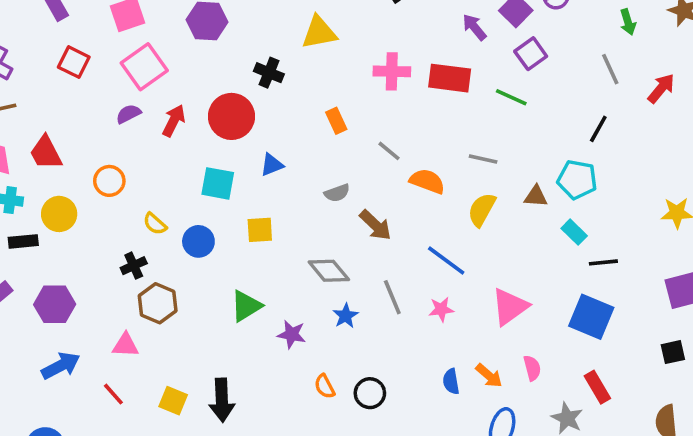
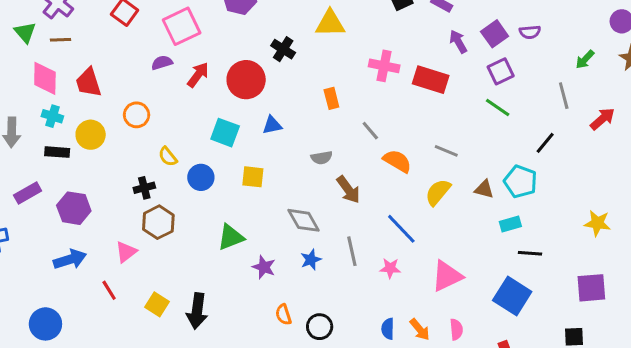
green arrow: (628, 22) -> (585, 59), turned 50
green line: (511, 97) -> (498, 108), moved
cyan rectangle: (574, 232) -> (510, 224), turned -70
pink triangle: (125, 345) -> (126, 252), turned -50

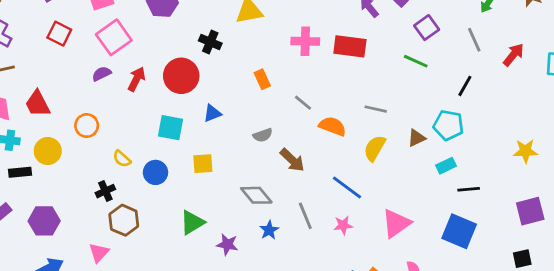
purple square: (501, 71) -> (427, 28), moved
brown triangle: (484, 189) -> (416, 138), turned -30

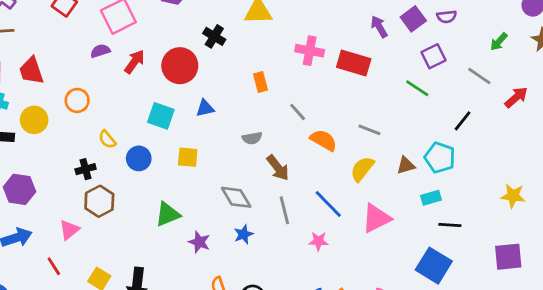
gray line: (474, 40) -> (479, 76), turned -40
gray line: (305, 216) -> (284, 210), moved
pink triangle: (396, 223) -> (376, 218), moved

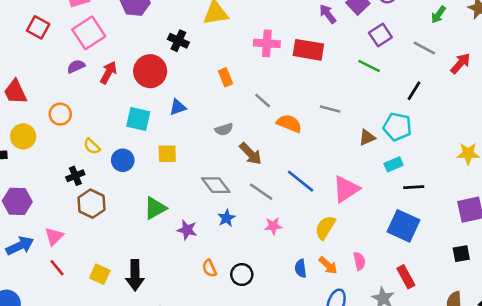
yellow semicircle: (362, 169) -> (325, 227), moved
gray line: (284, 210) -> (261, 192), turned -35
pink triangle: (69, 230) -> (54, 236), moved
pink star: (318, 241) -> (273, 226), moved

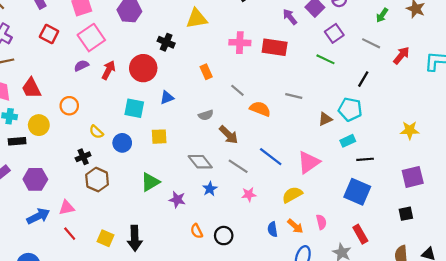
yellow semicircle: (325, 227) -> (292, 195), turned 30
pink triangle: (54, 236) -> (67, 208), turned 35

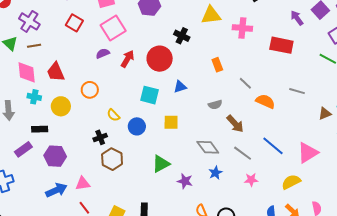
pink cross: (240, 43) -> (242, 28), moved
black rectangle: (17, 141) -> (40, 129), moved

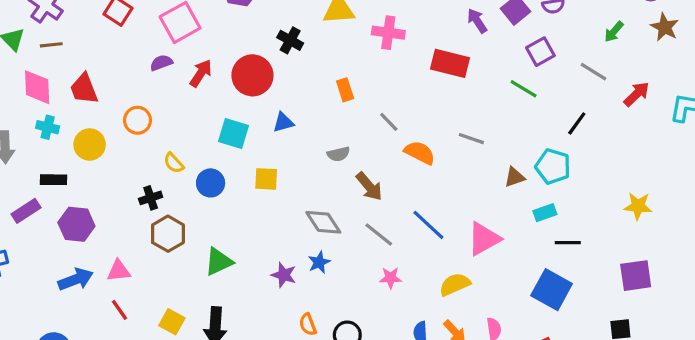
green triangle: (161, 164) -> (219, 262), moved
blue star: (215, 173) -> (319, 262), moved

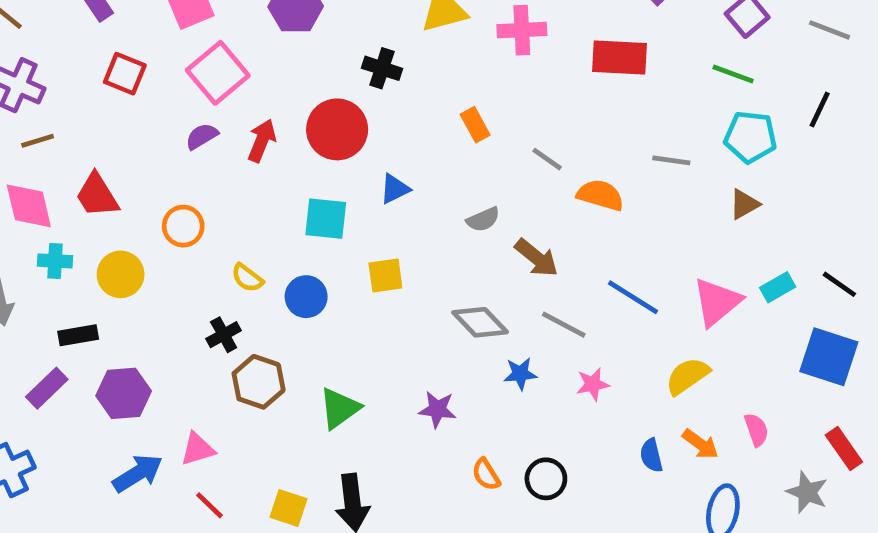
cyan pentagon: (553, 166) -> (750, 137), moved
cyan rectangle: (545, 213) -> (778, 287), moved
black line: (568, 243) -> (839, 284), turned 45
blue star: (319, 262) -> (520, 374), moved, turned 30

